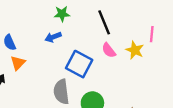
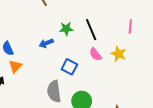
green star: (62, 14) -> (66, 29), moved
pink line: (152, 34) -> (130, 27), moved
blue square: (79, 64) -> (69, 67), size x0.7

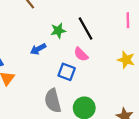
pink semicircle: (95, 54) -> (81, 54), moved
yellow star: (118, 54) -> (126, 60), moved

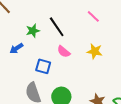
pink line: (128, 20) -> (93, 16), turned -40
pink semicircle: (81, 54) -> (64, 52), moved

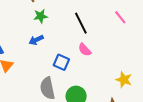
green star: (33, 31) -> (41, 16), moved
yellow star: (95, 51) -> (124, 80), moved

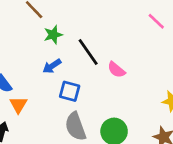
black line: (81, 23) -> (88, 52), moved
blue square: (61, 62) -> (70, 91), moved

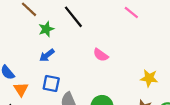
black line: (88, 52) -> (73, 17), moved
blue square: (70, 91) -> (51, 84), moved

